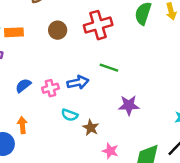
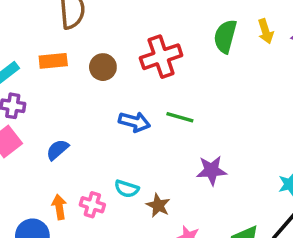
orange rectangle: (14, 32) -> (53, 61), moved
blue arrow: (78, 82) -> (134, 122), moved, turned 30
pink cross: (51, 88) -> (92, 205), moved, turned 35

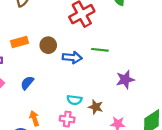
orange rectangle: (53, 61) -> (20, 42), moved
brown circle: (103, 67) -> (48, 45), moved
pink cross: (92, 205) -> (67, 119), moved

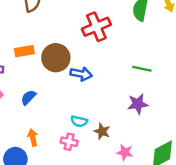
brown circle: (48, 45) -> (56, 58), size x1.5
green line: (100, 50) -> (142, 69), moved

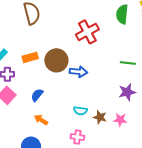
orange arrow: (33, 138) -> (41, 120), moved, turned -40
pink cross: (69, 142) -> (77, 137), moved
pink star: (125, 152) -> (120, 120), moved

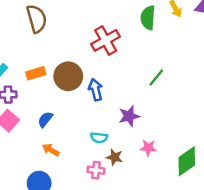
green line: (128, 63) -> (156, 78), turned -56
blue arrow: (78, 72) -> (96, 90), turned -108
purple star: (127, 92) -> (129, 116), moved
brown star: (100, 117) -> (115, 157), moved

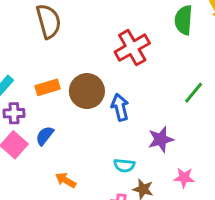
blue semicircle: (45, 119) -> (45, 136), moved

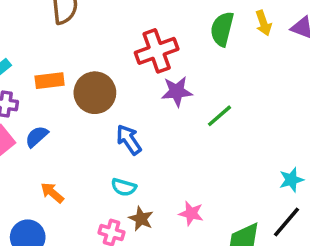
blue arrow: (120, 107) -> (129, 140), moved, turned -30
purple star: (161, 139) -> (177, 91), moved

